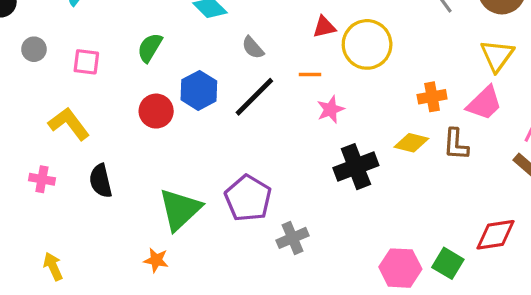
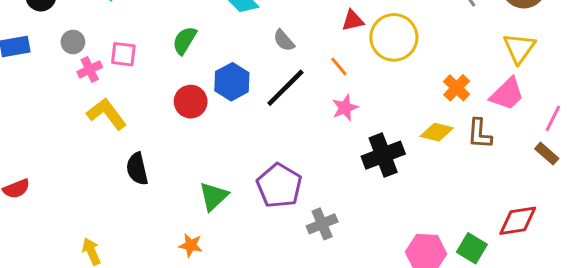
orange line: (310, 75) -> (339, 66), turned 50
orange cross: (432, 97) -> (457, 88), turned -36
pink star: (331, 109) -> (345, 108), moved
pink cross: (42, 179) -> (90, 69), moved, turned -35
green triangle: (180, 209) -> (214, 196), size x0.7

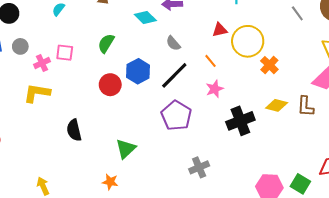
gray circle: (73, 42) -> (20, 46), moved
orange cross: (457, 88) -> (269, 65), moved
yellow L-shape: (107, 114) -> (37, 93), moved, turned -44
purple pentagon: (279, 186) -> (176, 116), moved

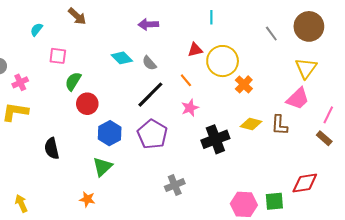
cyan diamond: (145, 18) -> (122, 58), moved
green semicircle: (106, 43) -> (73, 81), moved
pink square: (65, 53) -> (58, 56), moved
blue hexagon: (138, 71) -> (110, 133), moved
green square: (300, 184) -> (274, 201), turned -36

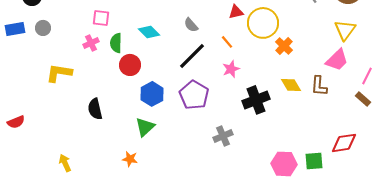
cyan diamond: (122, 58) -> (149, 32), moved
green semicircle: (73, 81) -> (116, 43), turned -30
pink cross: (20, 82) -> (91, 43), moved
yellow diamond: (251, 124) -> (291, 85), turned 45
gray cross: (175, 185) -> (223, 136), moved

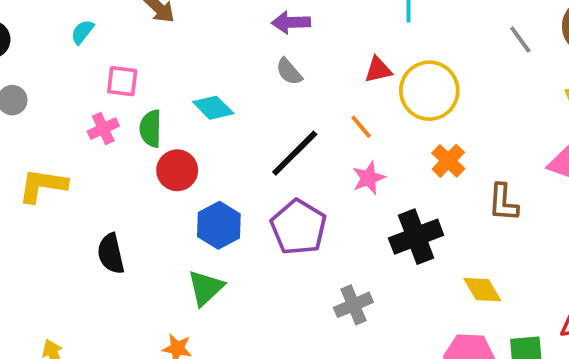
gray semicircle: (191, 25) -> (289, 72), moved
orange cross: (284, 46) -> (448, 161), moved
yellow diamond: (291, 85) -> (482, 290), moved
brown L-shape: (319, 86) -> (503, 202), moved

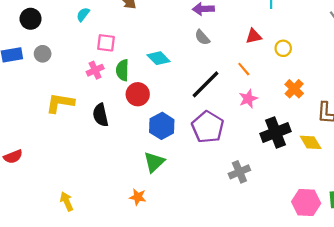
yellow circle: (429, 91) -> (283, 48), size x0.5
black semicircle: (111, 254) -> (101, 115), moved
yellow diamond: (482, 290) -> (311, 142), moved

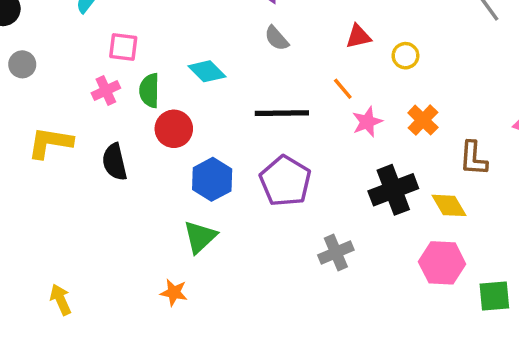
black line: (206, 84) -> (282, 113), turned 44
pink star: (248, 99) -> (367, 122), moved
pink hexagon: (306, 203) -> (442, 263), moved

